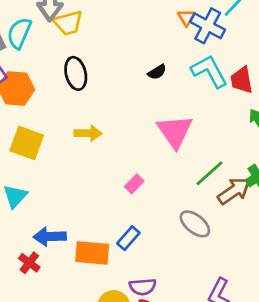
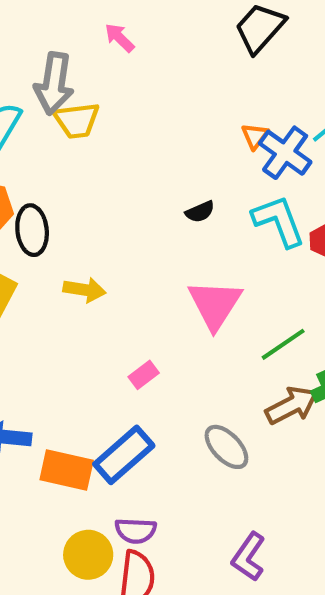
black ellipse: (76, 73) -> (32, 230), moved
green line: (209, 173) -> (283, 344), moved
blue rectangle: (128, 238) -> (124, 455), size x1.6

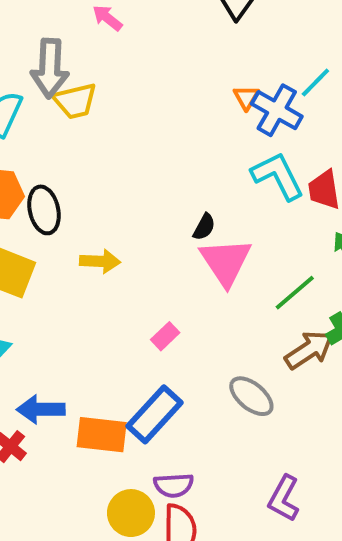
black semicircle: (200, 212) -> (204, 227), moved, turned -32

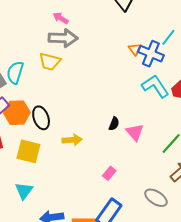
gray arrow: (50, 68) -> (63, 38), moved, turned -84
yellow trapezoid: (75, 101) -> (50, 62), turned 35
black semicircle: (204, 227) -> (114, 124), moved
pink triangle: (226, 262) -> (135, 132), size x0.7

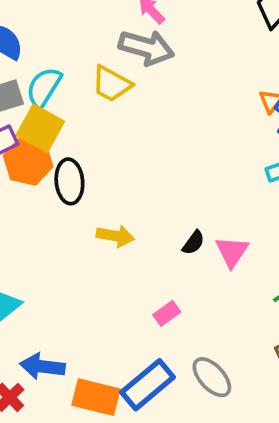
black semicircle: (114, 124) -> (193, 243), moved
yellow square: (28, 151) -> (40, 128), moved
gray ellipse: (156, 198) -> (212, 377), moved

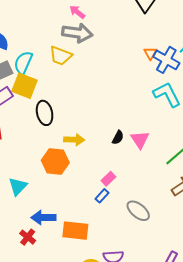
orange hexagon: (28, 161) -> (55, 161), moved
blue rectangle: (148, 385) -> (102, 196), moved, size x0.5

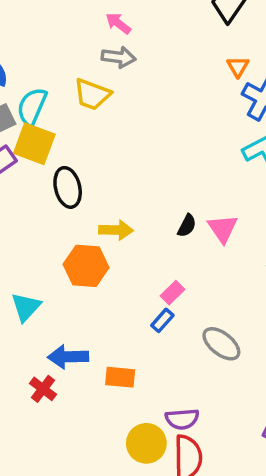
gray arrow: (77, 33) -> (119, 57), size x0.7
orange triangle: (150, 53) -> (238, 67), moved
orange rectangle: (75, 231) -> (120, 377), size x0.7

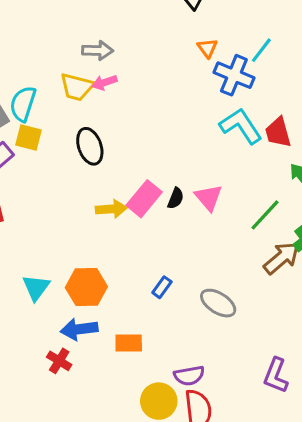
pink arrow: (118, 23) -> (104, 82), moved, turned -50
yellow square: (34, 144) -> (29, 138), size x0.7
black ellipse: (68, 187) -> (90, 146), moved
orange hexagon: (86, 266) -> (86, 287), moved
pink rectangle: (172, 293) -> (144, 199), moved, size x1.6

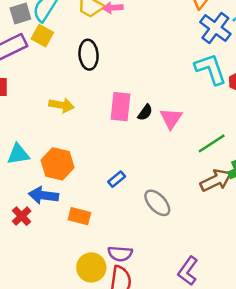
pink rectangle: (144, 199) -> (120, 107), turned -48
yellow arrow: (111, 209) -> (61, 105), moved
cyan triangle: (36, 288) -> (18, 154), turned 30

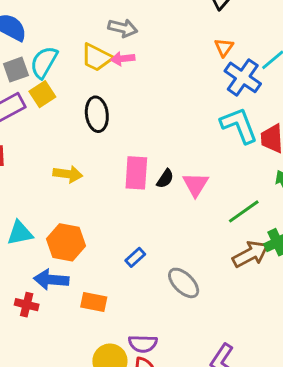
yellow square: (42, 36) -> (42, 94), turned 30
red cross: (22, 216) -> (27, 305), turned -30

